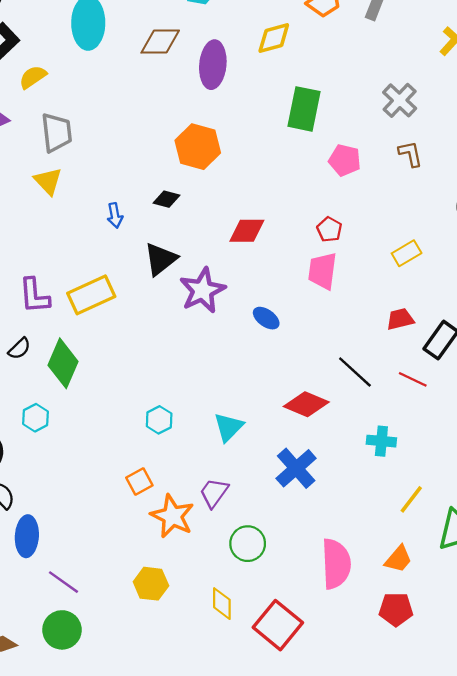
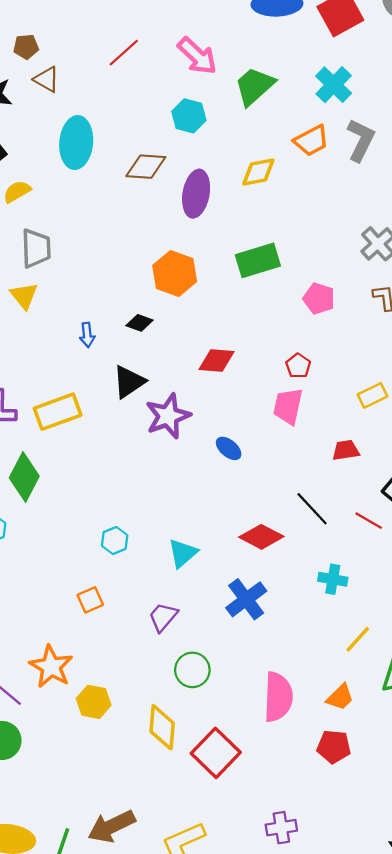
green rectangle: (304, 109) -> (258, 260), moved, turned 57
red trapezoid: (400, 319) -> (346, 450), moved
orange star: (172, 516) -> (51, 667), moved
yellow diamond: (222, 604) -> (162, 727), size x1.4

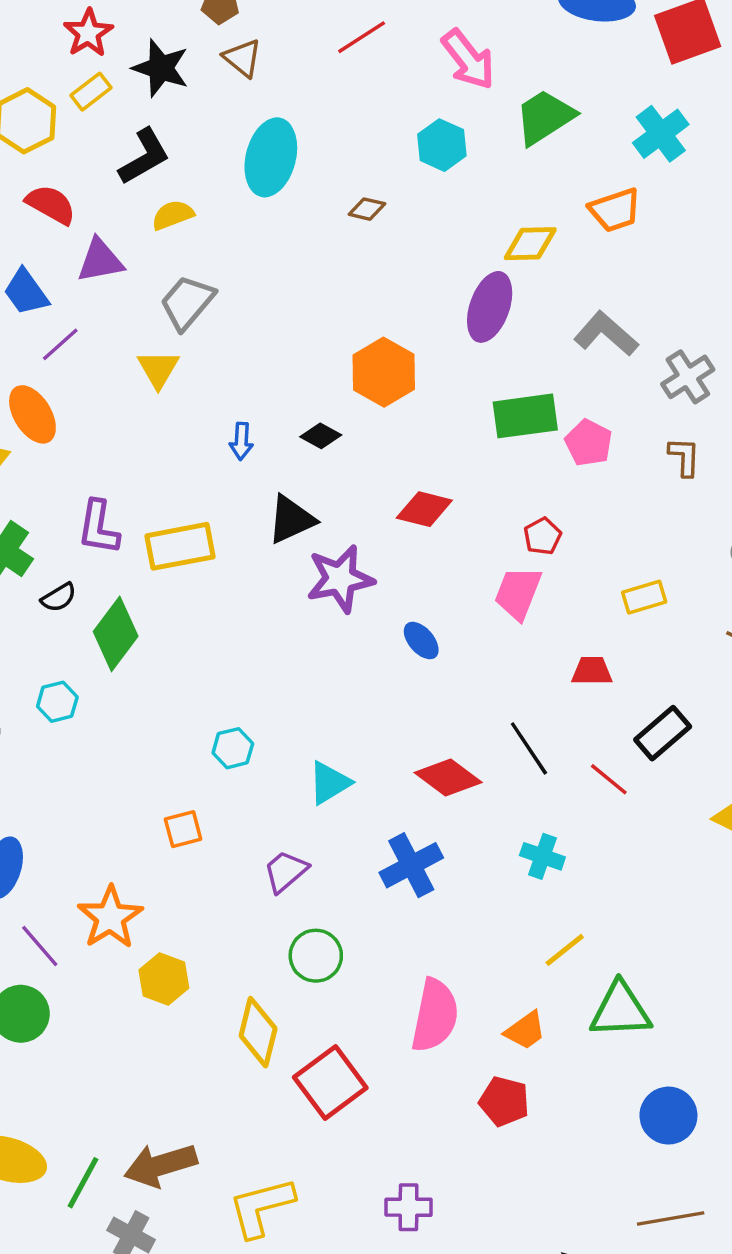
gray L-shape: (361, 140) -> (606, 334), moved, turned -84
brown diamond: (146, 167) -> (367, 209), size x0.6
purple ellipse: (196, 194) -> (490, 307), moved
gray trapezoid: (36, 248) -> (187, 302), turned -147
green rectangle: (258, 260) -> (525, 416), moved

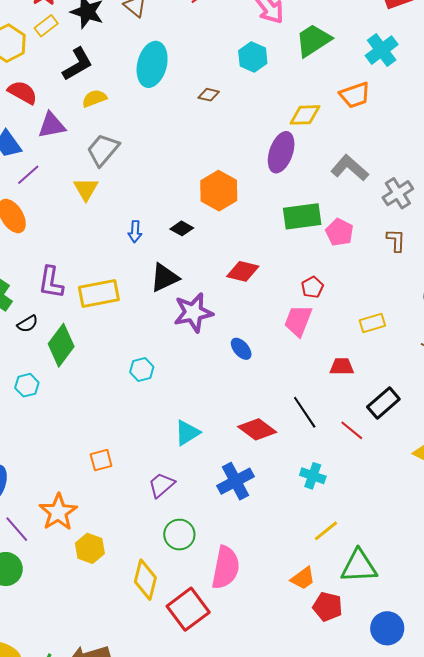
cyan hexagon: (233, 748) -> (142, 369), moved
pink semicircle: (435, 1015) -> (226, 568), moved
red pentagon: (504, 1101) -> (327, 607), moved

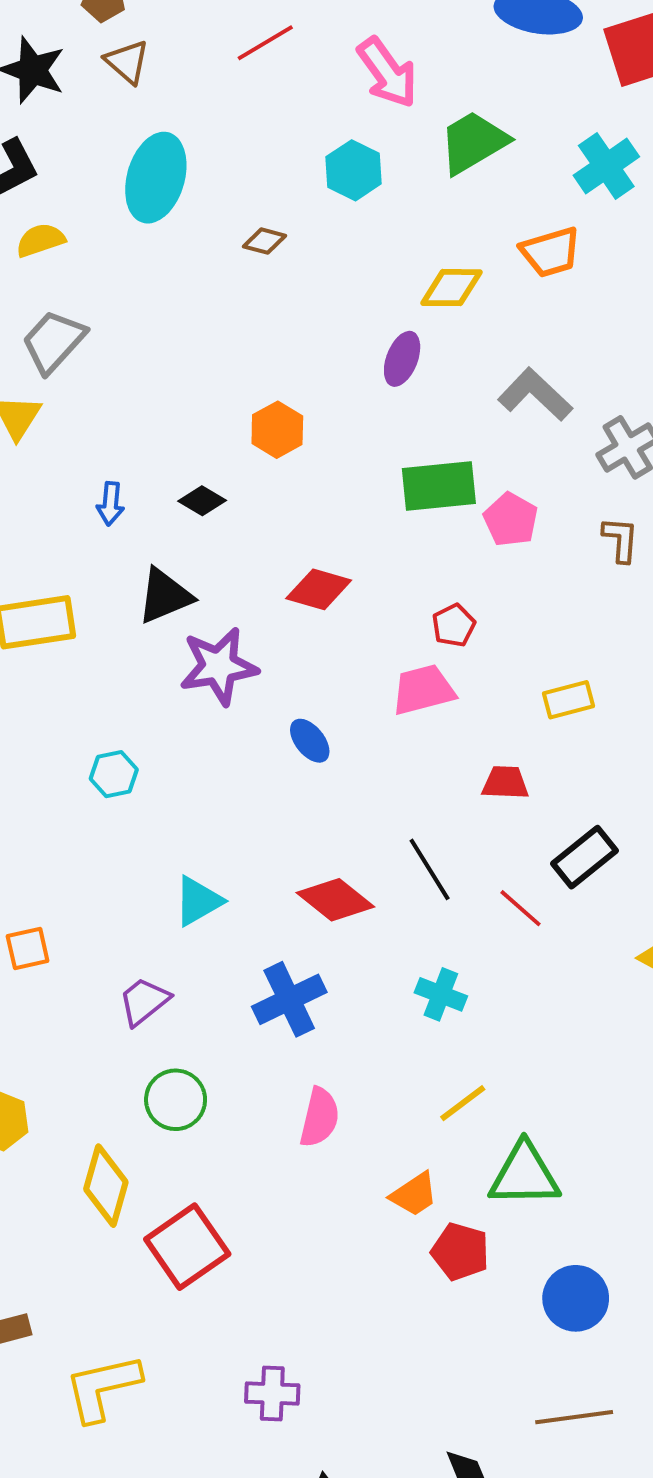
purple ellipse: (281, 152) -> (402, 359), size x0.7
orange hexagon: (219, 191) -> (277, 430), size x0.7
pink trapezoid: (298, 321) -> (423, 690), turned 52
pink semicircle: (226, 568) -> (320, 1117), moved, size x0.7

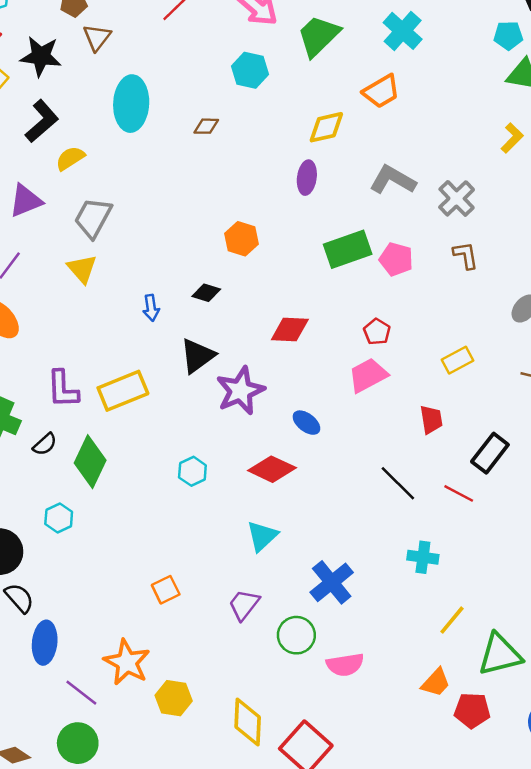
brown triangle: (127, 62) -> (97, 37), turned 40
red trapezoid: (505, 783) -> (431, 420), turned 92
red diamond: (335, 900) -> (272, 469), moved
green circle: (176, 1100) -> (296, 635), moved
pink semicircle: (320, 1117) -> (345, 665), moved, turned 81

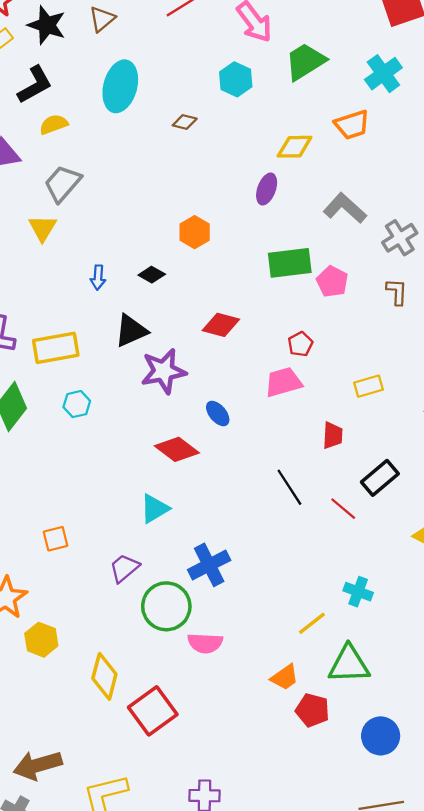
cyan hexagon: (192, 471) -> (77, 404), moved
cyan cross: (423, 557) -> (358, 592), moved
green circle: (296, 635) -> (166, 606), size x1.4

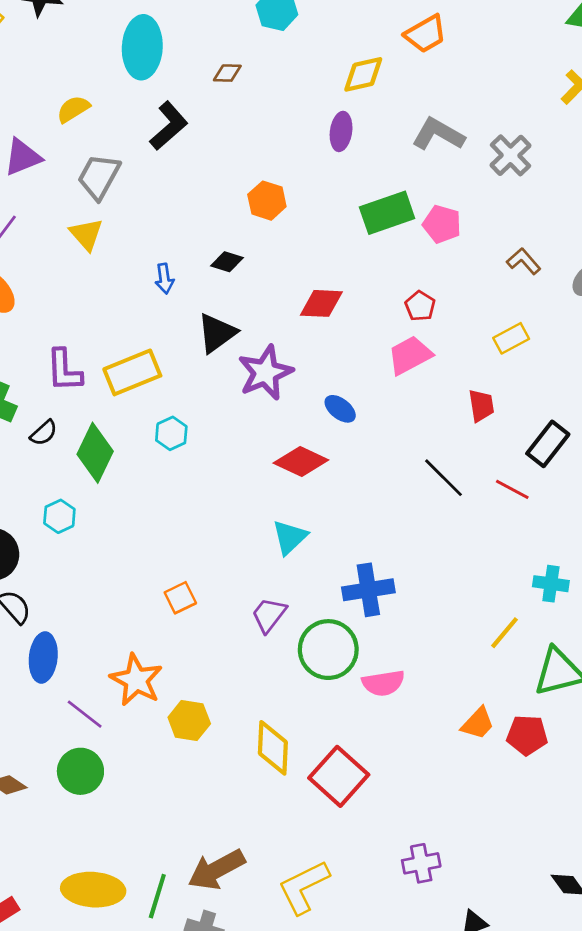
black L-shape: (35, 85) -> (169, 126), moved
brown L-shape: (397, 292) -> (524, 261), moved, turned -32
blue cross: (209, 565) -> (368, 590), turned 30
orange trapezoid: (285, 677) -> (478, 723), moved

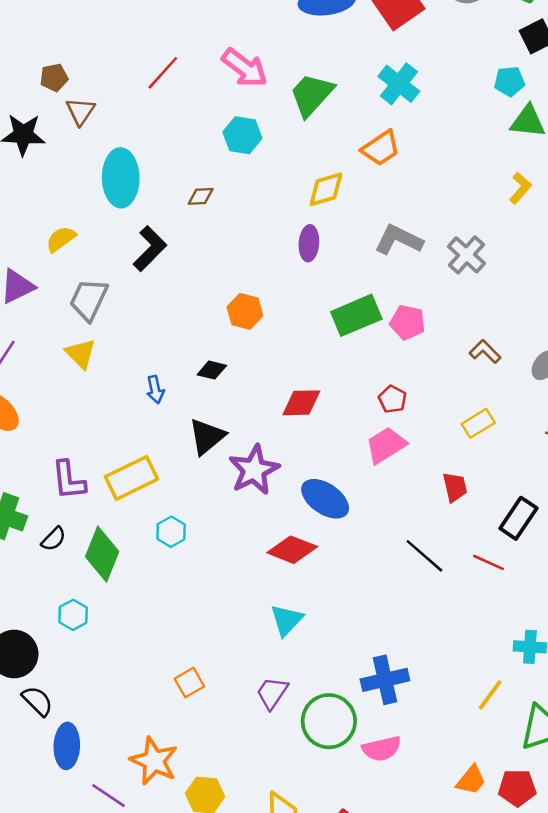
blue ellipse: (340, 409) -> (325, 499), size x1.6
blue cross: (368, 590) -> (385, 680), moved

